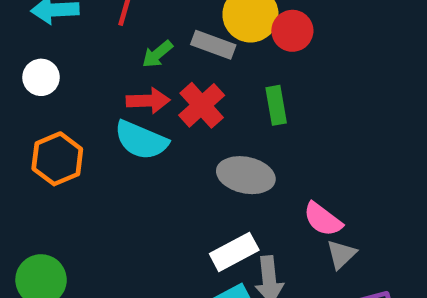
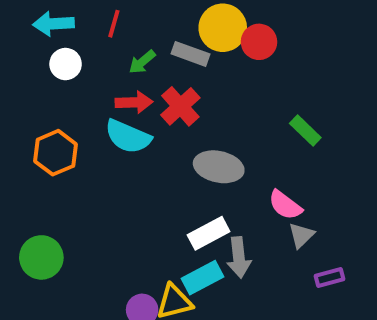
white circle: (41, 77) -> (66, 64), moved
green rectangle: (276, 105) -> (305, 131), moved, turned -36

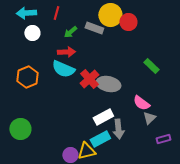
red cross: (180, 106) -> (89, 79), moved

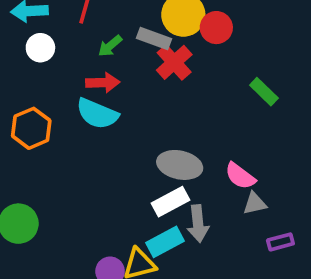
green rectangle: (151, 66) -> (264, 92), moved
red cross: (89, 79) -> (174, 62), moved
gray ellipse: (108, 84) -> (180, 165), moved
gray triangle: (149, 118) -> (255, 203), turned 32

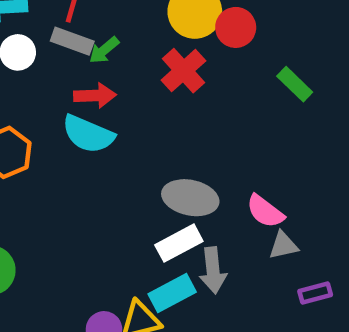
gray rectangle: (154, 39) -> (72, 41), moved
green rectangle: (264, 92) -> (295, 84), moved

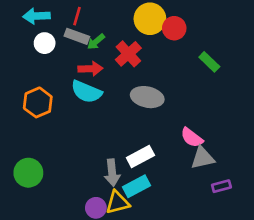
red cross: (183, 71) -> (128, 54), moved
gray ellipse: (190, 198) -> (147, 97), moved
gray triangle: (283, 245) -> (203, 158), size x1.4
gray arrow: (213, 270) -> (112, 173), moved

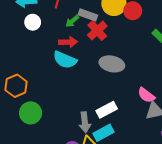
gray rectangle: (77, 36) -> (88, 15), moved
orange hexagon: (38, 102) -> (16, 86), moved
green circle: (28, 173) -> (31, 113), moved

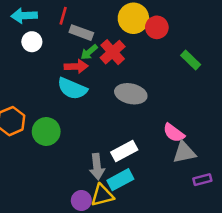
gray rectangle: (88, 15) -> (81, 33), moved
green arrow: (72, 21) -> (89, 52), moved
green circle: (31, 113) -> (46, 132), moved

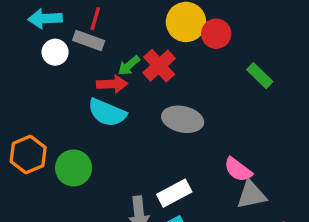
gray rectangle: (81, 33) -> (89, 40), moved

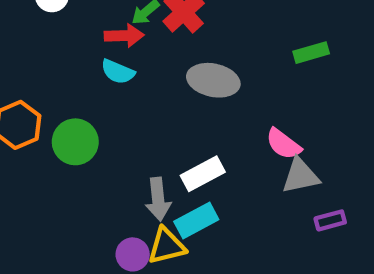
green rectangle: (260, 76) -> (311, 53), moved, turned -60
cyan semicircle: (107, 113) -> (118, 72), size x0.7

